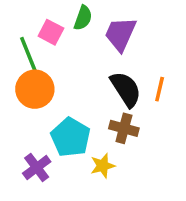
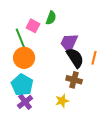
purple trapezoid: (120, 34) -> (69, 43), moved
cyan pentagon: (71, 137) -> (22, 85), moved

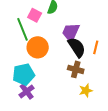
orange circle: (24, 58) -> (38, 47), moved
cyan pentagon: (22, 85) -> (24, 74), turned 30
yellow star: (62, 101) -> (86, 90), moved

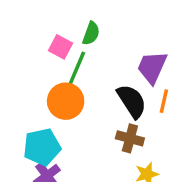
green line: (23, 29) -> (76, 71), moved, turned 45
purple trapezoid: (71, 32) -> (152, 67), moved

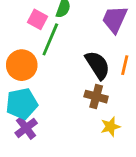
purple trapezoid: (152, 67) -> (115, 19), moved
orange circle: (66, 101) -> (22, 65), moved

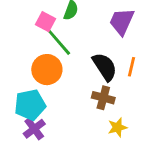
green line: (50, 39) -> (58, 41), turned -64
orange circle: (22, 65) -> (47, 70), moved

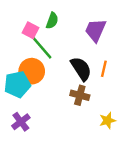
cyan pentagon: (30, 105) -> (17, 84), moved
yellow star: (117, 127) -> (108, 121), moved

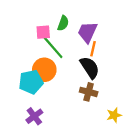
pink square: (30, 30) -> (43, 32), turned -32
purple trapezoid: (95, 30) -> (87, 32), moved
orange line: (104, 69) -> (93, 49), moved

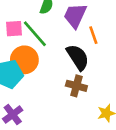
pink square: (43, 32) -> (14, 29), moved
orange line: (93, 49) -> (93, 35), moved, turned -32

